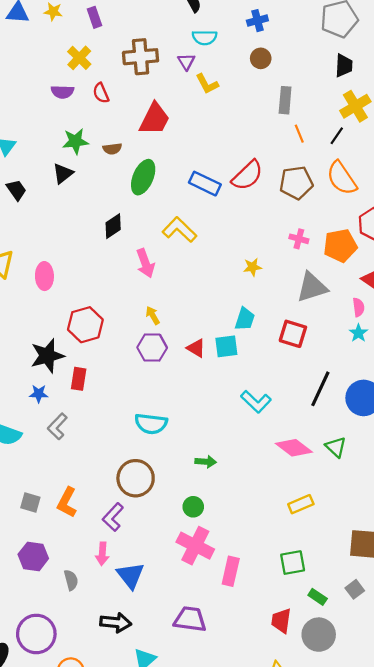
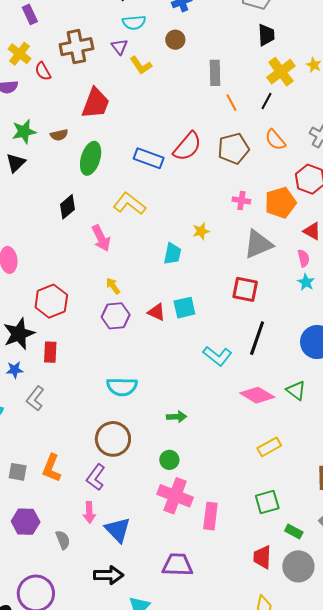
brown circle: (261, 58) -> (175, 40), moved
red semicircle: (101, 93) -> (43, 71), moved
orange semicircle: (342, 178) -> (275, 140), size x0.7
cyan trapezoid: (245, 319) -> (172, 254), moved
black line: (320, 389) -> (257, 338), moved

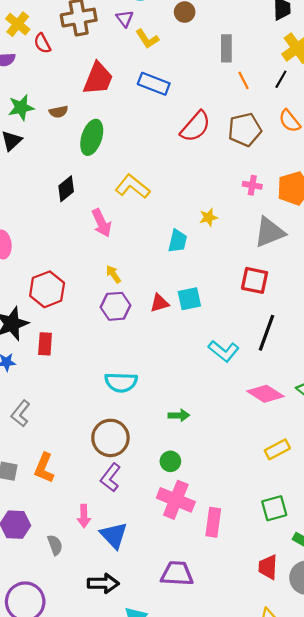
blue rectangle: (149, 158) -> (154, 84), moved
red triangle: (157, 312) -> (159, 303), turned -42
gray L-shape: (35, 398) -> (21, 413), moved
purple L-shape: (96, 477) -> (111, 477), moved

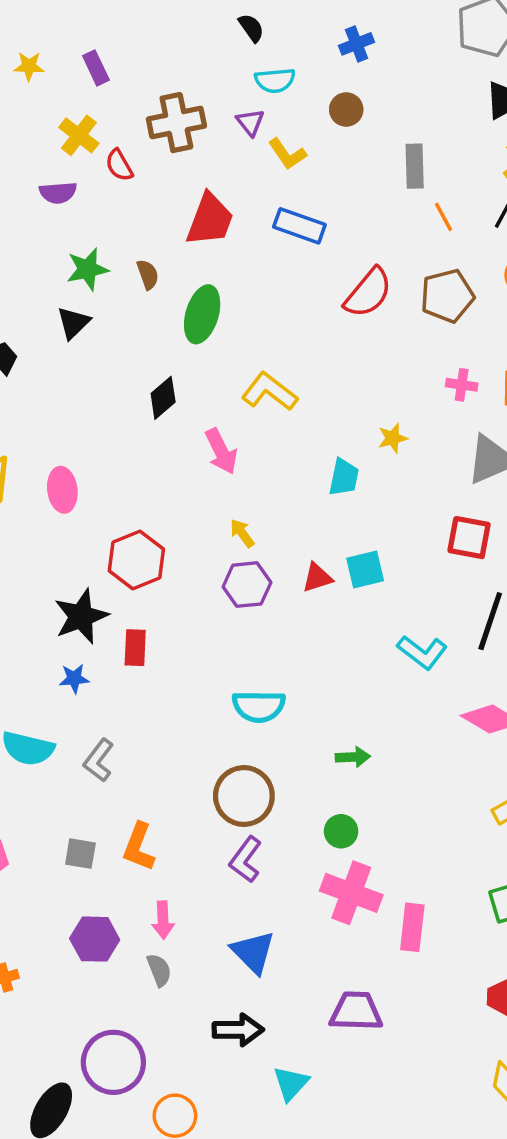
brown semicircle: (59, 112) -> (148, 274), turned -96
pink arrow: (84, 516) -> (163, 920), moved

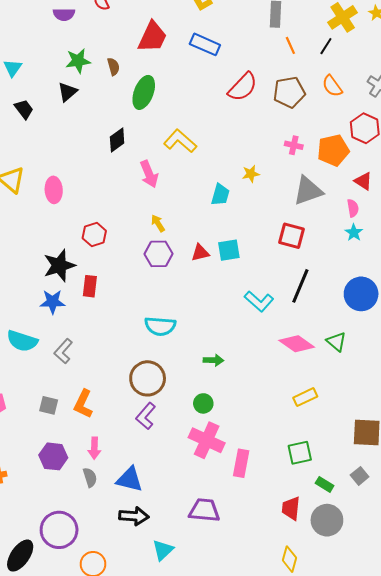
red hexagon: (136, 560) -> (94, 235), size x0.7
blue star: (74, 678) -> (52, 302), size x1.4
blue triangle: (253, 952) -> (130, 479), moved, turned -36

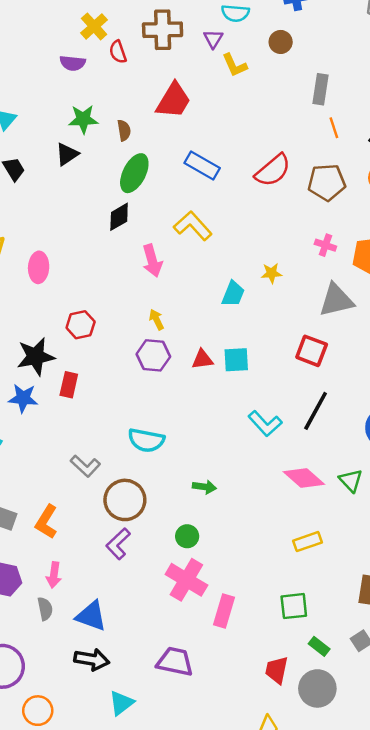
blue rectangle: (205, 44) -> (202, 165), moved
green ellipse: (144, 92) -> (134, 173), moved
gray L-shape: (63, 351) -> (85, 466), moved, turned -95

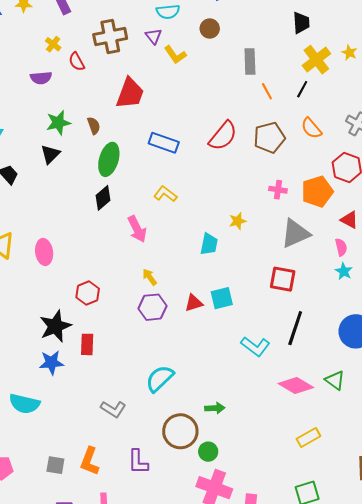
yellow cross: (94, 26) -> (53, 44), size x0.7
yellow L-shape: (193, 226) -> (165, 194), size x0.7
cyan semicircle: (146, 440) -> (160, 378), turned 136
brown circle: (125, 500) -> (180, 431), moved
purple L-shape: (118, 544) -> (138, 462), moved, turned -36

